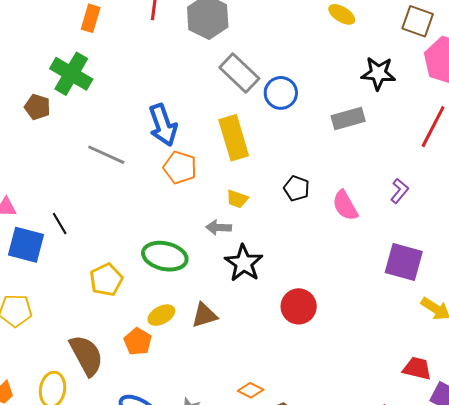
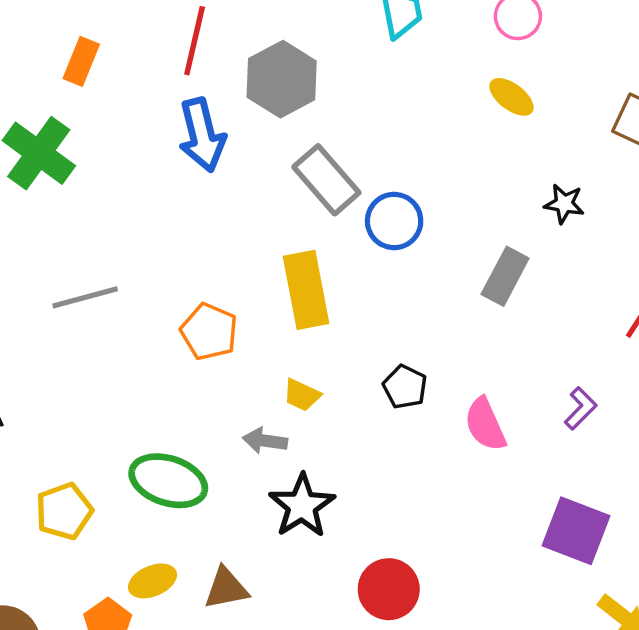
black star: (378, 73) -> (564, 204), size x0.7
gray rectangle: (348, 119) -> (505, 276), turned -52
blue arrow: (163, 125) -> (202, 135), moved
gray line: (106, 155) -> (85, 297), turned -45

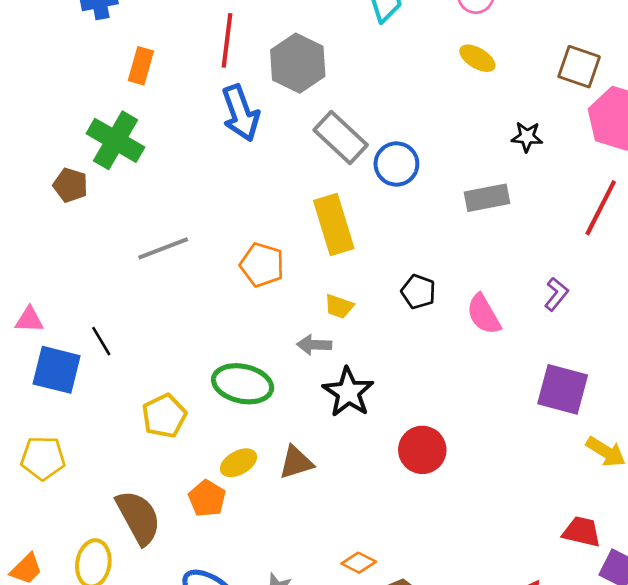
gray rectangle: (505, 276) -> (487, 198), turned 57

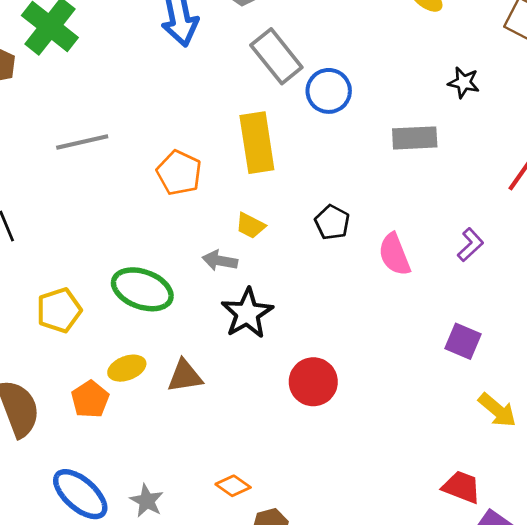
purple square: (563, 389) -> (463, 341), size x0.7

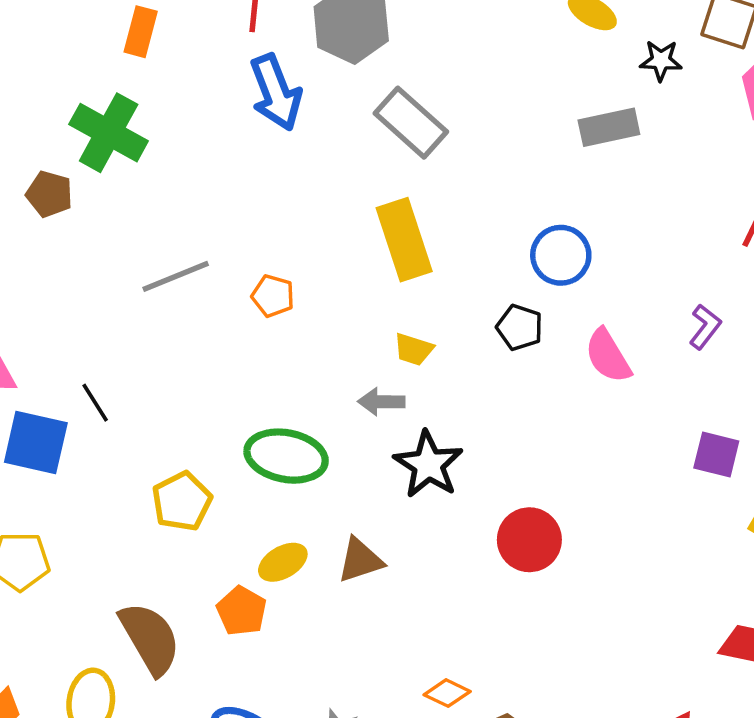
black star: (464, 82) -> (661, 61), moved
blue circle: (329, 91) -> (561, 255), moved
gray rectangle: (415, 138) -> (609, 127), moved
orange pentagon: (179, 173) -> (273, 296), moved, size x0.7

